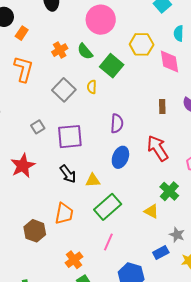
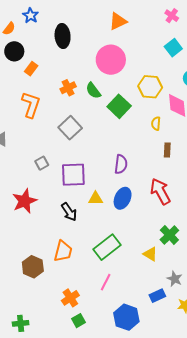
yellow semicircle: (92, 87) -> (156, 124), moved
yellow triangle: (93, 180) -> (96, 199), moved

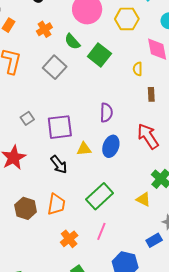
yellow hexagon: (150, 87) -> (127, 19), moved
orange cross: (68, 88) -> (44, 29), moved
gray square: (70, 128) -> (55, 67), moved
brown hexagon: (33, 267) -> (26, 208), moved
orange cross: (70, 298) -> (69, 239), moved

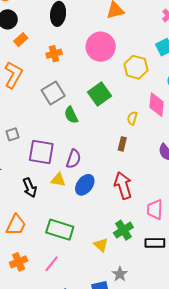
green semicircle: (72, 42) -> (71, 115), moved
brown rectangle: (151, 94) -> (122, 144), moved
purple semicircle: (106, 113) -> (74, 159), moved
green rectangle: (100, 196) -> (60, 230), turned 44

